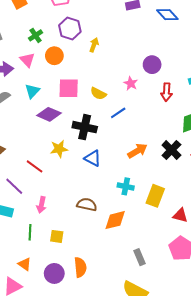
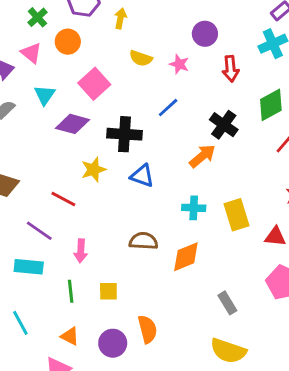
pink square: (69, 88) -> (94, 84), turned -35
yellow semicircle: (98, 94) -> (141, 58), moved
black cross: (171, 150) -> (224, 125), moved
yellow rectangle: (155, 196) -> (237, 215), turned -30

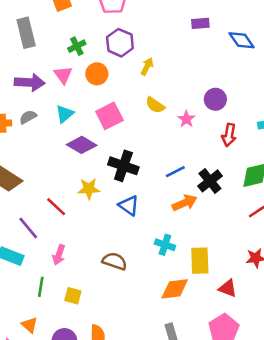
blue line: (168, 108) -> (175, 172), moved
orange diamond: (186, 257) -> (175, 289), moved

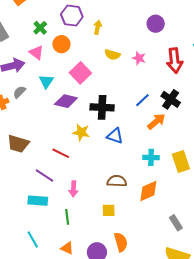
purple circle: (215, 99) -> (156, 24), moved
red arrow: (229, 135) -> (175, 61), size x1.4
yellow star: (89, 189) -> (81, 132), turned 30
orange diamond: (175, 289) -> (148, 191), moved
yellow square: (73, 296) -> (109, 210), moved

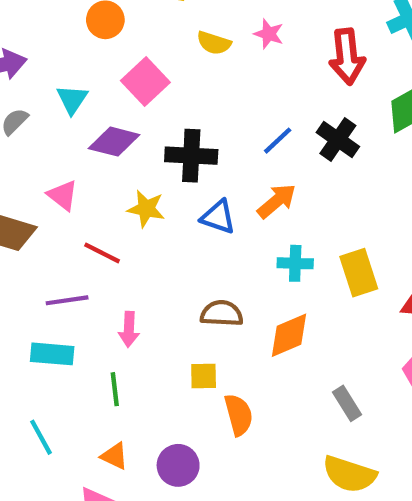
pink triangle: (36, 52) -> (63, 195), moved
pink star: (139, 58) -> (269, 34), moved
orange arrow: (156, 121) -> (277, 201), moved
purple line: (44, 175) -> (67, 300), turned -42
orange semicircle: (121, 242) -> (239, 415), moved

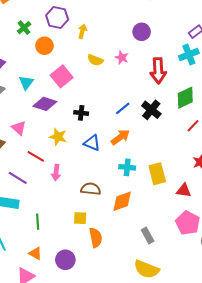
black cross: (191, 156) -> (81, 113), size x0.6
purple line: (67, 300) -> (18, 178), turned 36
pink arrow: (129, 329) -> (56, 173), moved

